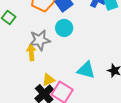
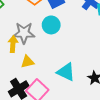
yellow triangle: (49, 80) -> (27, 62), moved

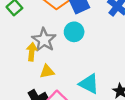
gray star: (24, 33) -> (44, 40), turned 30

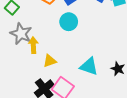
gray star: (44, 40) -> (21, 34), moved

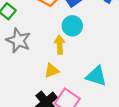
yellow arrow: (33, 45) -> (60, 45), moved

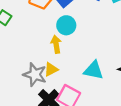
gray star: (18, 40) -> (35, 75), moved

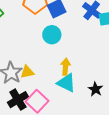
yellow arrow: (56, 44) -> (65, 67), moved

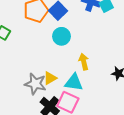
cyan triangle: (66, 83) -> (74, 82), moved

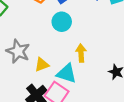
gray star: (35, 84) -> (18, 51), moved

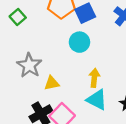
cyan triangle: (67, 73) -> (97, 100), moved

